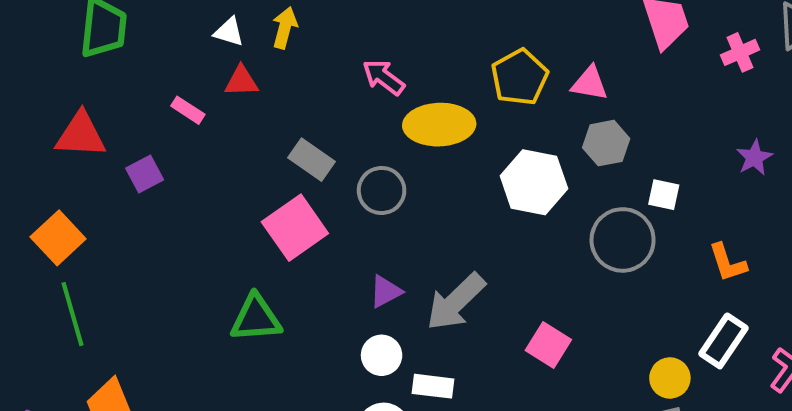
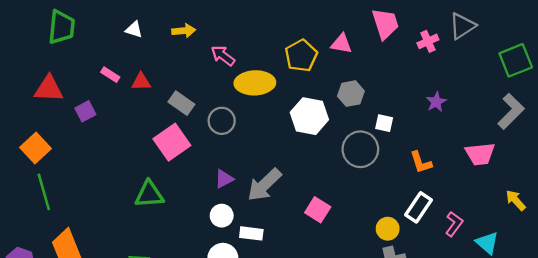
yellow arrow: (285, 28) -> (184, 31), moved, turned 70
red triangle: (241, 81) -> (141, 82), moved
pink triangle: (590, 83) -> (341, 44), moved

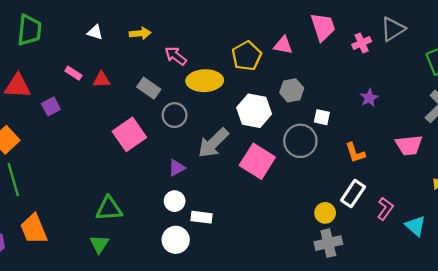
gray rectangle: (181, 103) -> (149, 88), moved
gray arrow: (264, 185) -> (213, 143), moved
green triangle: (149, 194) -> (109, 209), moved
pink square: (318, 210) -> (257, 161), moved, size x1.5

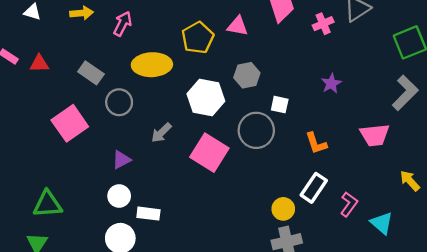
pink arrow: (176, 56) -> (123, 24), moved, turned 80
gray arrow: (213, 143) -> (161, 133), size x0.6

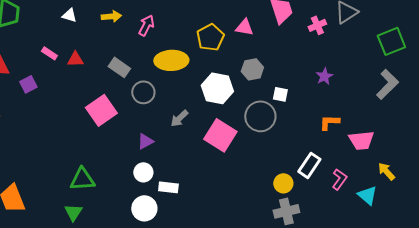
pink trapezoid: (375, 135) -> (361, 140), moved
orange L-shape: (316, 143) -> (329, 122), moved, turned 110
yellow arrow: (410, 181) -> (386, 171), moved

